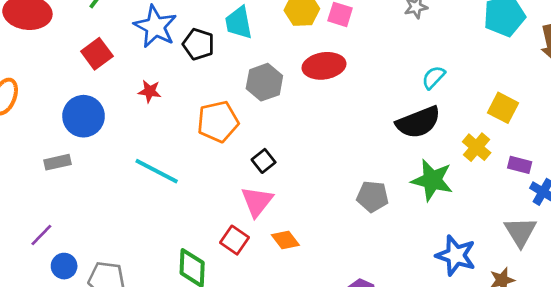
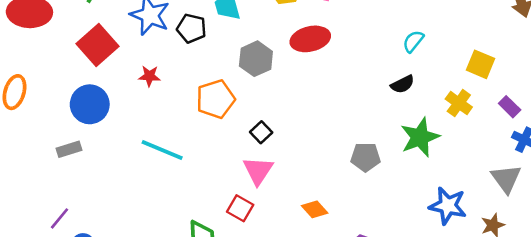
red square: (97, 54) -> (97, 45), size x1.4
black semicircle: (418, 122) -> (403, 84), size x0.6
purple rectangle: (520, 165) -> (510, 107), moved, turned 35
green star: (432, 180) -> (420, 137), turned -30
orange diamond: (285, 240) -> (315, 209), moved

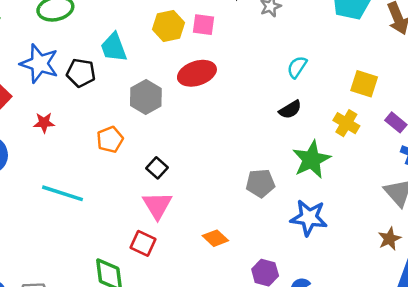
orange pentagon: (215, 99) -> (110, 139), size x0.7
blue star: (448, 206) -> (309, 218), moved

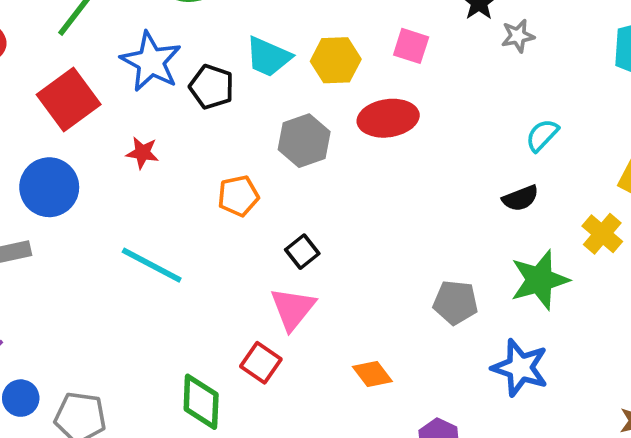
yellow hexagon: (168, 26) -> (336, 60), moved
cyan trapezoid: (114, 47) -> (268, 57), turned -56

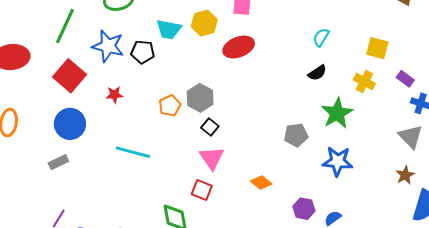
gray hexagon: (304, 141) -> (200, 98), moved

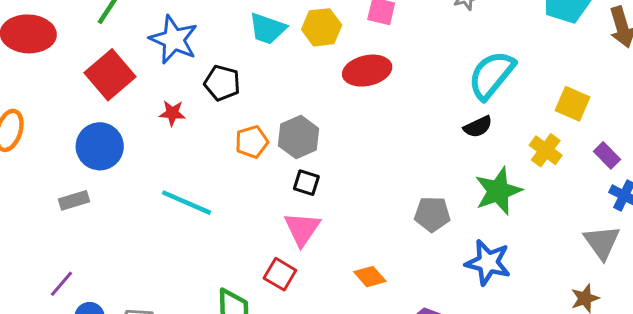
cyan semicircle: (321, 37) -> (492, 75), size x1.8
black pentagon: (143, 52) -> (222, 83), moved
black square: (210, 127) -> (306, 183), turned -30

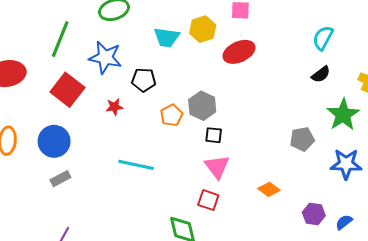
cyan semicircle: (492, 75) -> (323, 38), size x0.7
blue circle: (100, 146) -> (54, 141), moved

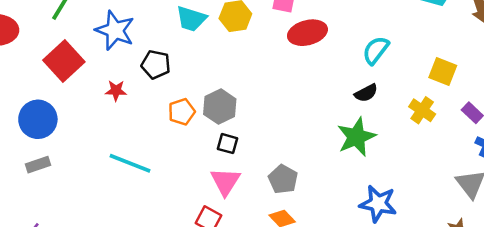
red ellipse: (239, 52) -> (307, 33), moved
green star: (343, 115) -> (356, 137), moved
gray pentagon: (302, 139) -> (283, 179), moved, turned 30

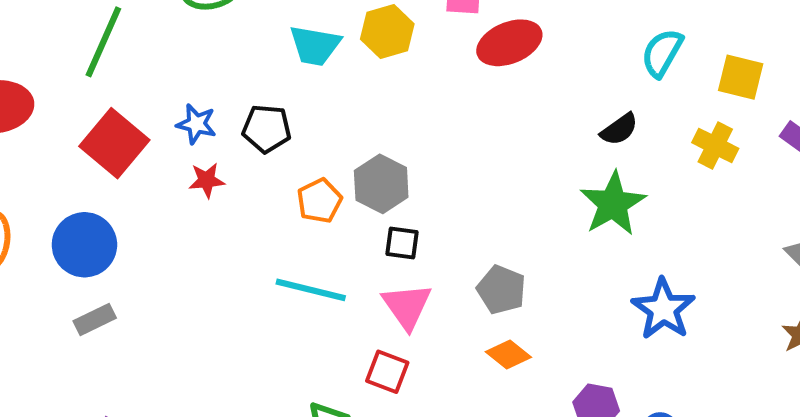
blue star: (115, 30) -> (196, 124), moved, size x0.6
cyan semicircle: (376, 50) -> (662, 53), moved
cyan line: (130, 163) -> (311, 290), moved
blue star: (378, 204) -> (663, 309), turned 30

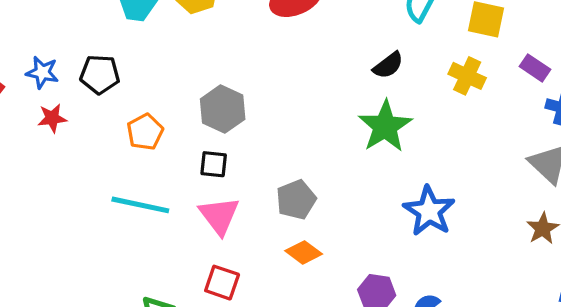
gray hexagon: (381, 184) -> (223, 109), moved
gray pentagon: (501, 290) -> (296, 200), turned 30
red square: (387, 372) -> (222, 283), moved

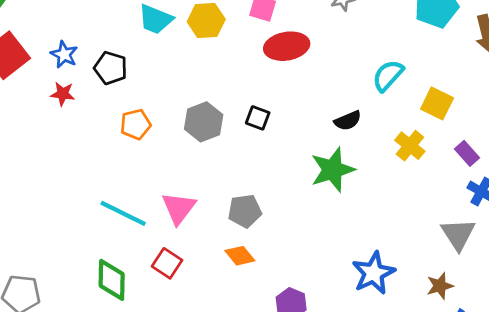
black square: (214, 164) -> (258, 118), moved
cyan line: (140, 205) -> (123, 213), moved
blue star: (429, 211) -> (374, 273), moved

